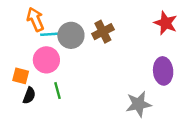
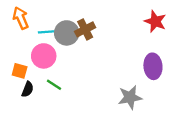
orange arrow: (35, 19) -> (21, 18), moved
brown cross: (103, 32) -> (85, 29), moved
green line: (57, 91) -> (54, 85), turned -42

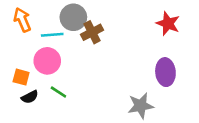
gray circle: (67, 33) -> (73, 17), moved
black semicircle: (28, 89) -> (30, 97), turned 42

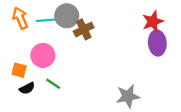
red star: (168, 24) -> (153, 21), turned 30
cyan line: (52, 35) -> (46, 20), moved
purple ellipse: (165, 72) -> (157, 43), moved

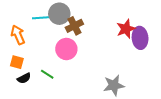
orange arrow: (20, 18) -> (18, 35), moved
red star: (153, 21) -> (126, 29), moved
pink circle: (43, 55) -> (66, 49), moved

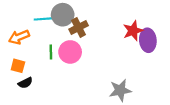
orange arrow: (18, 35) -> (19, 37), turned -90
green line: (47, 74) -> (51, 52), moved, turned 56

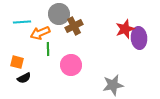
cyan line: (43, 19) -> (22, 22), moved
orange arrow: (19, 37) -> (40, 33), moved
pink circle: (70, 52) -> (71, 65), moved

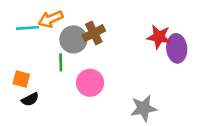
gray circle: (59, 14) -> (73, 39), moved
red star: (125, 29) -> (159, 37), turned 30
orange arrow: (40, 33) -> (51, 19), moved

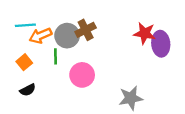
orange arrow: (51, 19) -> (40, 36), moved
orange square: (21, 79) -> (24, 62), moved, turned 35

